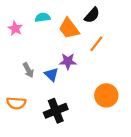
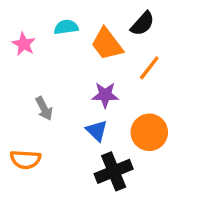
blue triangle: (51, 75) -> (97, 131), moved
orange circle: (106, 95) -> (149, 132), moved
black cross: (56, 111) -> (114, 171), moved

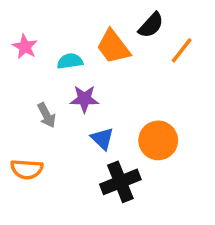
cyan semicircle: (66, 27) -> (70, 61), moved
orange line: (149, 68) -> (182, 50), moved
purple star: (105, 95) -> (84, 99), moved

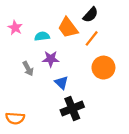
orange line: (182, 50) -> (92, 38), moved
orange circle: (158, 140) -> (103, 68), moved
orange semicircle: (27, 169) -> (15, 118), moved

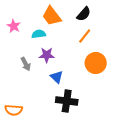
orange trapezoid: (68, 28) -> (52, 16), moved
black cross: (72, 108) -> (67, 101), turned 30

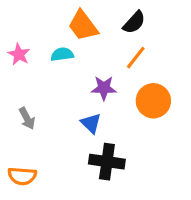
pink star: (14, 26) -> (19, 54), moved
purple star: (47, 55) -> (104, 88), moved
gray arrow: (26, 64) -> (27, 118), moved

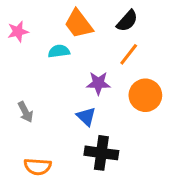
pink star: (19, 54) -> (18, 32), moved, turned 30
orange semicircle: (22, 176) -> (38, 167), moved

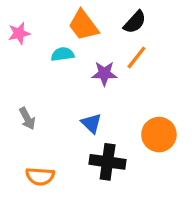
purple star: (98, 83) -> (104, 73), moved
orange circle: (145, 95) -> (159, 135), moved

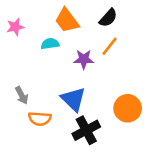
blue triangle: (91, 123) -> (73, 99), size x1.5
black cross: (108, 162) -> (86, 130), turned -36
orange semicircle: (40, 176) -> (40, 119), moved

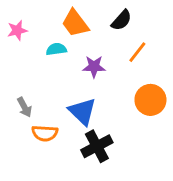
orange line: (109, 46) -> (137, 52), moved
orange circle: (128, 108) -> (150, 100), moved

